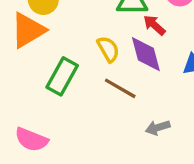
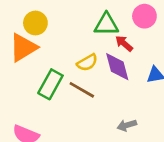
yellow semicircle: (108, 49) -> (87, 63), turned 90
brown line: (120, 88) -> (82, 90), moved

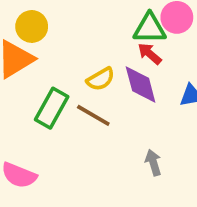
green triangle: (106, 24) -> (150, 28), moved
gray arrow: (127, 125) -> (153, 163), turned 90

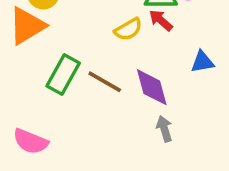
yellow semicircle: (101, 79) -> (128, 29), moved
purple diamond: (141, 85) -> (152, 87), moved

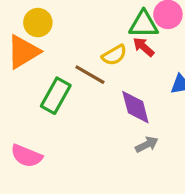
brown line: (105, 82) -> (90, 75), moved
gray arrow: (164, 129) -> (147, 144), turned 80

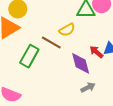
red arrow: (144, 47) -> (96, 52), moved

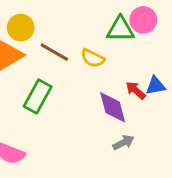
yellow semicircle: (67, 30) -> (93, 58), turned 56
brown line: (51, 42) -> (54, 52), moved

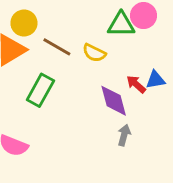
gray arrow: (123, 142) -> (124, 135), turned -48

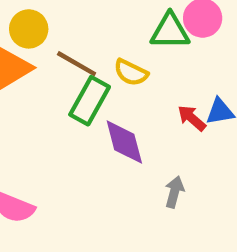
green rectangle: (40, 90) -> (90, 101), moved
purple diamond: (114, 101) -> (124, 142), moved

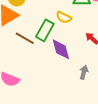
brown line: (77, 64) -> (25, 38), moved

